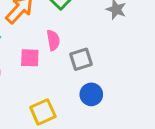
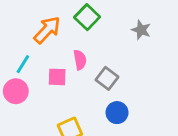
gray square: (81, 59) -> (107, 78), turned -35

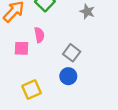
gray square: (107, 78) -> (72, 53), moved

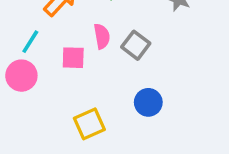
gray square: (72, 53) -> (136, 45), moved

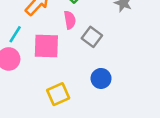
pink semicircle: (102, 36) -> (70, 20), moved
pink square: (73, 58) -> (46, 46), size x1.5

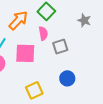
gray square: (92, 37) -> (60, 46), turned 35

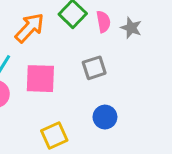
pink semicircle: (43, 33) -> (103, 22), moved

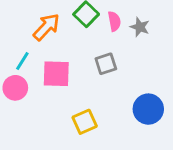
blue circle: (105, 117) -> (148, 109), moved, size x1.4
yellow square: (54, 135) -> (85, 122), moved

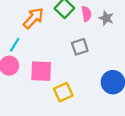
pink square: (56, 74) -> (41, 71), moved

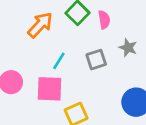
gray star: (106, 18) -> (128, 48), moved
cyan line: (15, 45) -> (59, 61), moved

